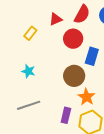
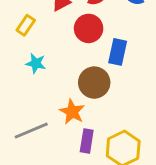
cyan star: (28, 71) -> (36, 63), moved
orange star: (87, 97) -> (72, 112), moved

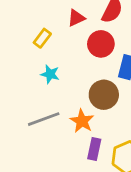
gray line: (31, 131) -> (44, 119), moved

